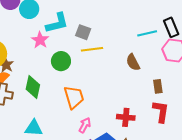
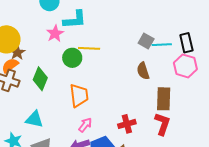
gray square: (83, 32) -> (146, 41), moved
yellow line: (92, 49) -> (89, 48), moved
brown rectangle: (158, 86) -> (164, 99), size x1.6
red cross: (126, 117) -> (127, 124), turned -30

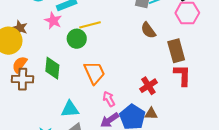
brown star: (17, 52) -> (20, 28), moved
cyan triangle: (34, 119) -> (70, 109), moved
pink arrow: (85, 125) -> (109, 99), turned -49

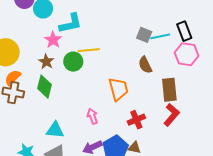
brown star: (20, 28) -> (46, 62), moved
orange trapezoid: (94, 73) -> (118, 89), moved
red L-shape: (182, 75) -> (172, 115), turned 30
pink arrow: (109, 99) -> (92, 116), moved

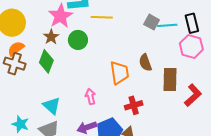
pink star: (53, 40) -> (60, 16), size x1.4
yellow line: (89, 50) -> (102, 17), moved
brown semicircle: (145, 65) -> (145, 63), moved
red L-shape: (172, 115) -> (193, 95), moved
cyan triangle: (55, 130) -> (52, 106), turned 30

